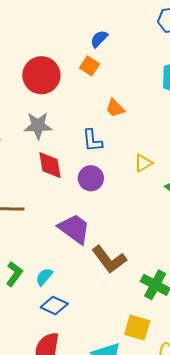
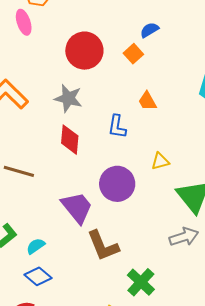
purple circle: (91, 178) -> (117, 184), moved, size x1.4

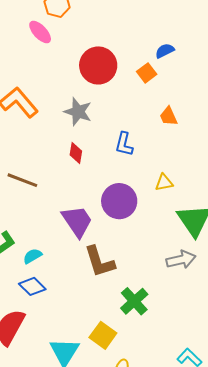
pink ellipse: (24, 22) -> (40, 32), turned -30
orange trapezoid: (147, 101) -> (169, 116), moved
red diamond: (70, 140) -> (76, 153), size x0.7

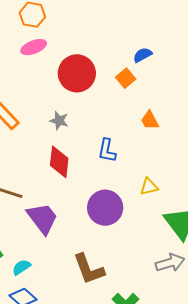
pink ellipse: (40, 32) -> (34, 47), moved, turned -65
gray star: (78, 112) -> (59, 121), size x0.7
red diamond: (76, 153) -> (59, 162), size x1.5
purple trapezoid: (77, 221) -> (42, 218), moved

